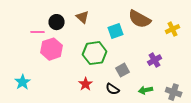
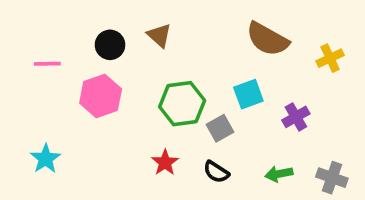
cyan square: (116, 31) -> (248, 94), moved
pink line: (38, 32) -> (47, 64), moved
gray square: (123, 70) -> (220, 128), moved

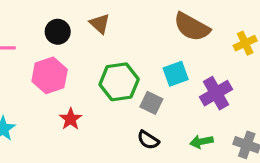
purple cross: (296, 117) -> (216, 93), size x1.4
gray square: (220, 128) -> (151, 103), turned -35
red star: (165, 162) -> (71, 119), moved

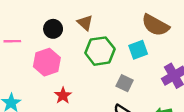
cyan square: (176, 74) -> (138, 50), moved
green hexagon: (119, 82) -> (100, 51), moved

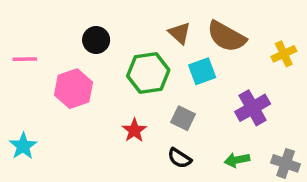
brown triangle: (85, 23) -> (180, 33), moved
black circle: (53, 29) -> (96, 40), moved
red star: (63, 95) -> (134, 130), moved

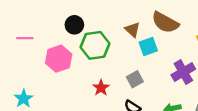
brown triangle: (180, 33) -> (132, 30), moved
green hexagon: (148, 73) -> (95, 45), moved
gray square: (183, 118) -> (135, 79), turned 35

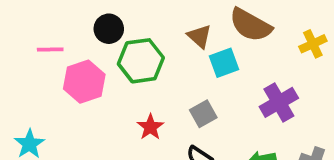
pink line: (25, 38) -> (50, 50), moved

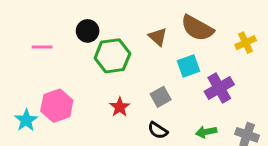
cyan square: (224, 63) -> (189, 66), moved
pink hexagon: (84, 82) -> (57, 106), moved

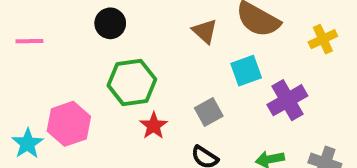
pink line: (42, 47) -> (29, 41), moved
green hexagon: (112, 56) -> (132, 82), moved

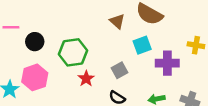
black circle: (110, 23) -> (35, 42), moved
yellow cross: (323, 39) -> (196, 45), moved, turned 35
purple cross: (287, 100) -> (167, 63), turned 30

